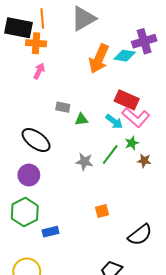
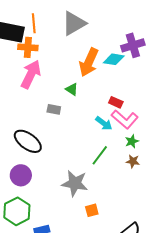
pink arrow: (39, 71) -> (31, 74), size x1.8
red rectangle: (127, 100) -> (116, 102), size x0.6
green triangle: (81, 119) -> (72, 89), moved, turned 40
green star: (132, 143) -> (132, 141), moved
gray star: (84, 162) -> (75, 183), moved, size x1.5

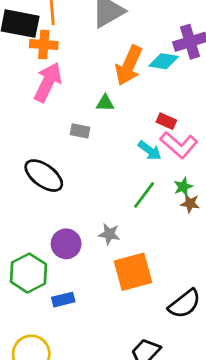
green triangle: (72, 89) -> (105, 103), turned -32
green star: (132, 141) -> (183, 187), moved
purple circle: (21, 175) -> (66, 244), moved
gray star: (75, 183) -> (109, 234), size x0.6
orange square: (92, 210) -> (133, 272), size x2.0

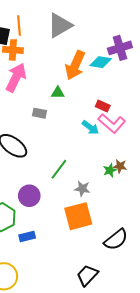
green star: (183, 187) -> (110, 170), moved
green line: (144, 195) -> (59, 169), moved
gray star: (109, 234) -> (82, 189), moved

